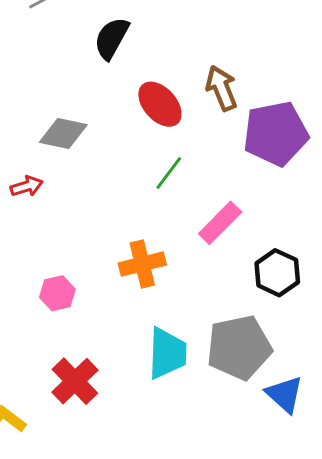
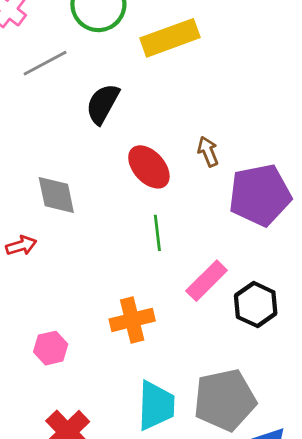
brown arrow: (221, 88) -> (208, 152), size x0.7
gray diamond: (63, 133) -> (56, 195), turned 66
green line: (169, 173) -> (157, 233), turned -44
black hexagon: (277, 273) -> (256, 305), moved

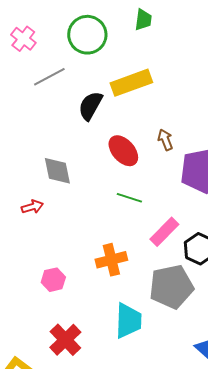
yellow rectangle: (170, 38) -> (131, 83), moved
green line: (157, 233) -> (129, 198), turned -65
gray pentagon: (225, 400) -> (171, 287), moved

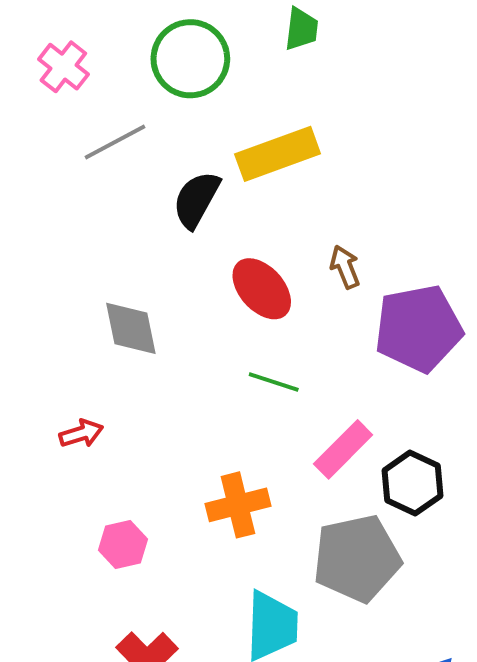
red arrow: (32, 207) -> (81, 434), moved

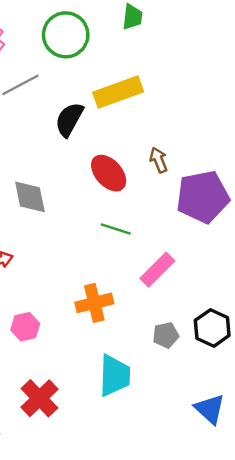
black hexagon: (412, 483) -> (212, 328), moved
gray pentagon: (357, 558) -> (166, 335), size x0.5

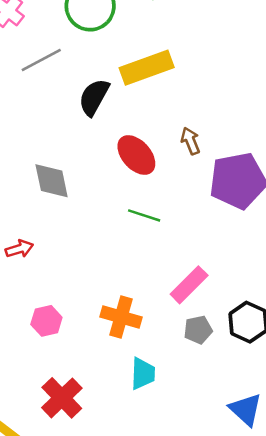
pink rectangle: (157, 270) -> (189, 285), moved
orange cross: (94, 303) -> (121, 317), moved, turned 30
cyan trapezoid: (115, 376) -> (143, 374), size x0.7

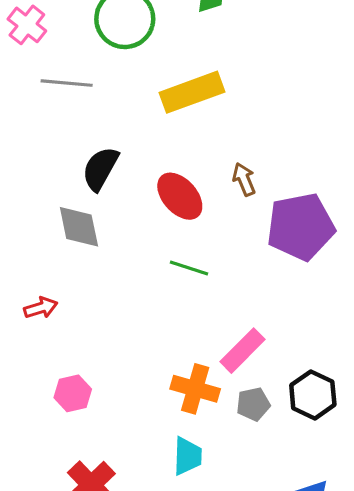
gray line: (41, 60) -> (67, 83), turned 33
black semicircle: (94, 97) -> (100, 169), moved
orange cross: (121, 317) -> (195, 389), moved

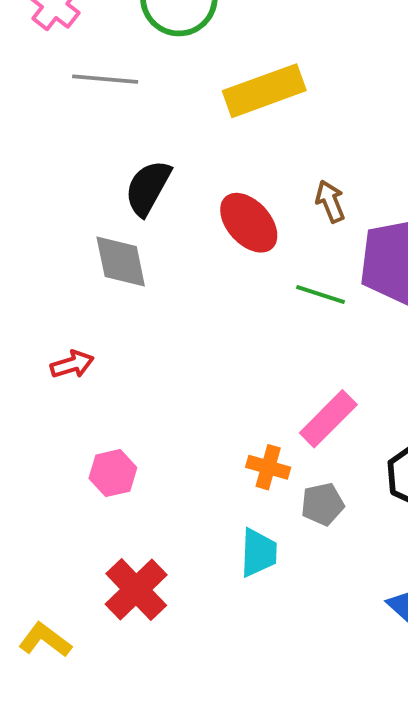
green line: (189, 268) -> (321, 295), moved
orange cross: (195, 389) -> (268, 467), size x0.7
gray pentagon: (253, 404) -> (323, 504), moved

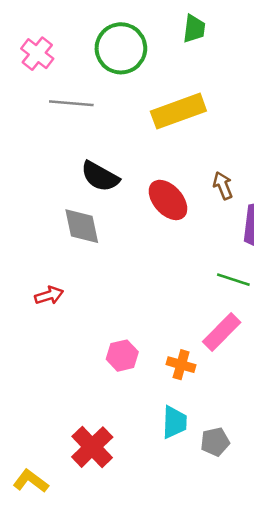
black semicircle: (148, 188) -> (100, 176), turned -90
green line: (321, 295) -> (233, 280), moved
pink hexagon: (113, 473) -> (122, 356), moved
gray pentagon: (323, 504) -> (215, 442), moved

